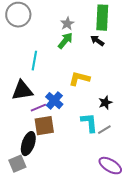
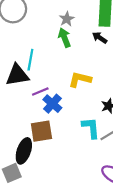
green arrow: (65, 41) -> (65, 38), turned -60
black triangle: (22, 91) -> (17, 75), moved
purple line: (38, 108) -> (40, 92), moved

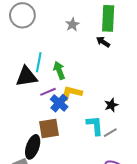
green arrow: (65, 38) -> (59, 70), moved
yellow L-shape: (80, 79) -> (71, 93), moved

